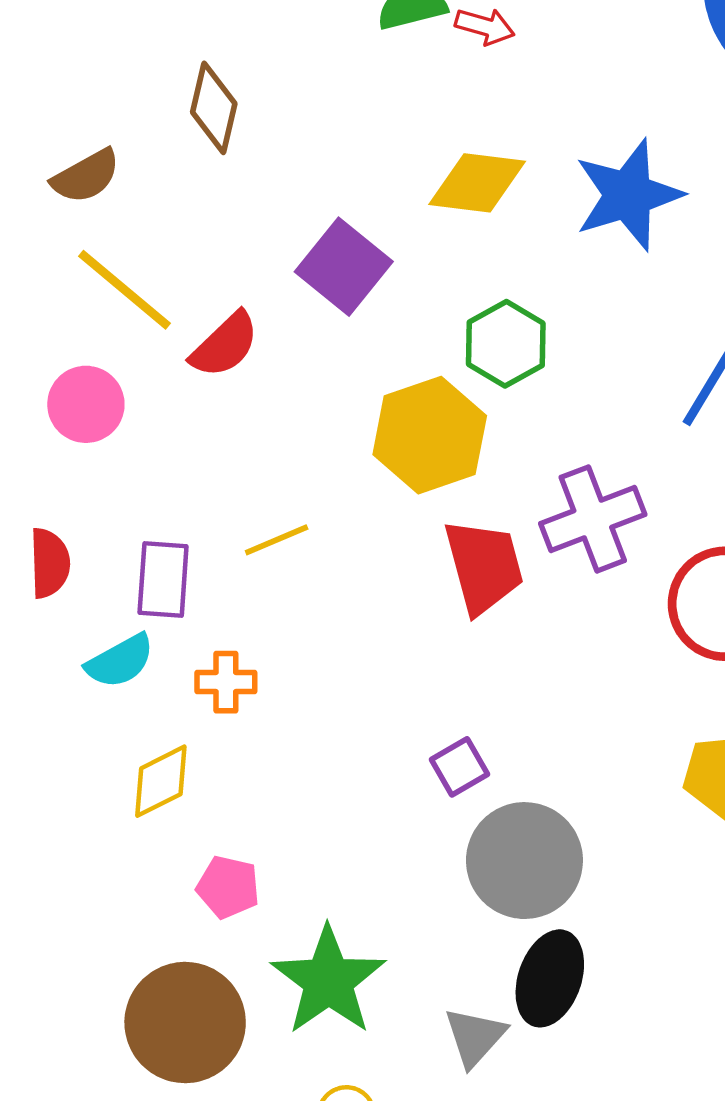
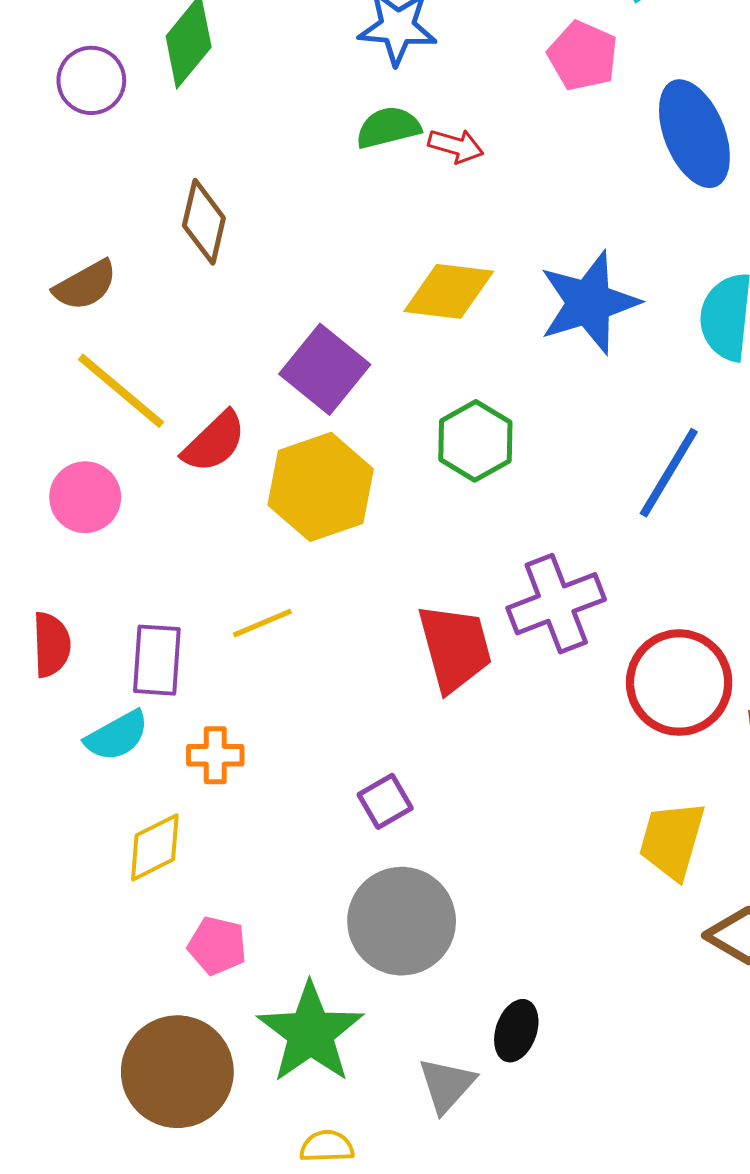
yellow hexagon: (430, 435) -> (321, 487), moved
purple square: (459, 767) -> (385, 801), moved
gray circle: (524, 861) -> (402, 921), moved
black ellipse: (550, 978) -> (516, 1031), size x0.7

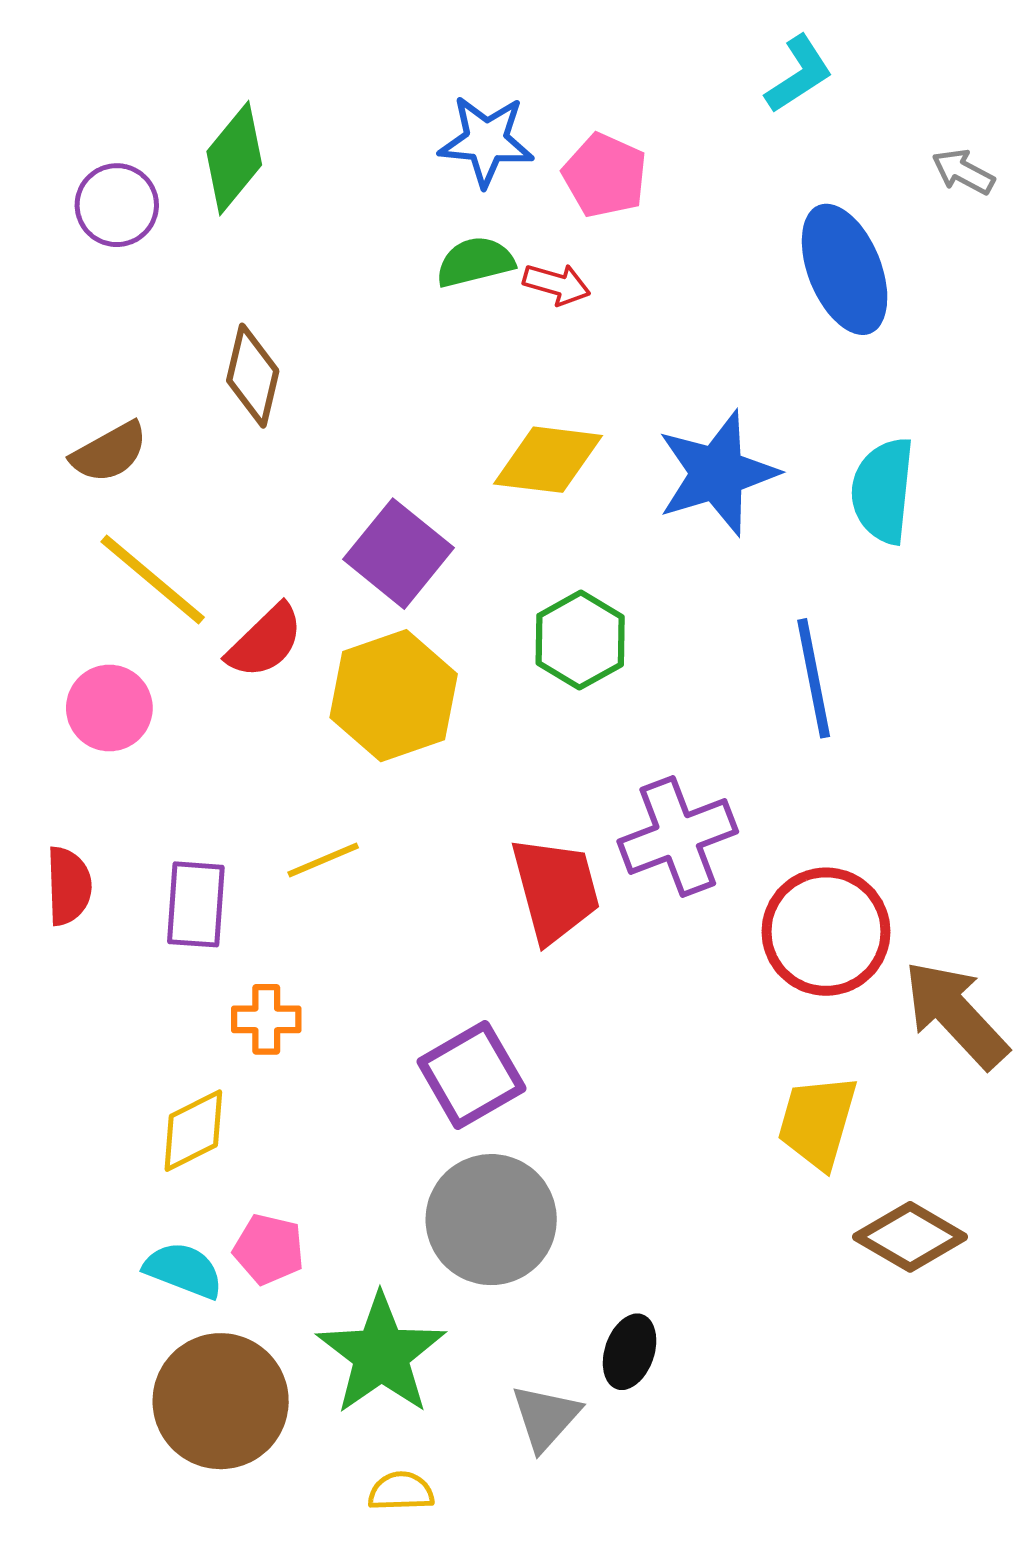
pink pentagon: (583, 56) -> (605, 175), moved
blue line: (669, 473) -> (814, 678), turned -42
cyan semicircle: (117, 736) -> (183, 1270), moved, turned -130
purple square: (385, 801) -> (471, 1075), size x1.6

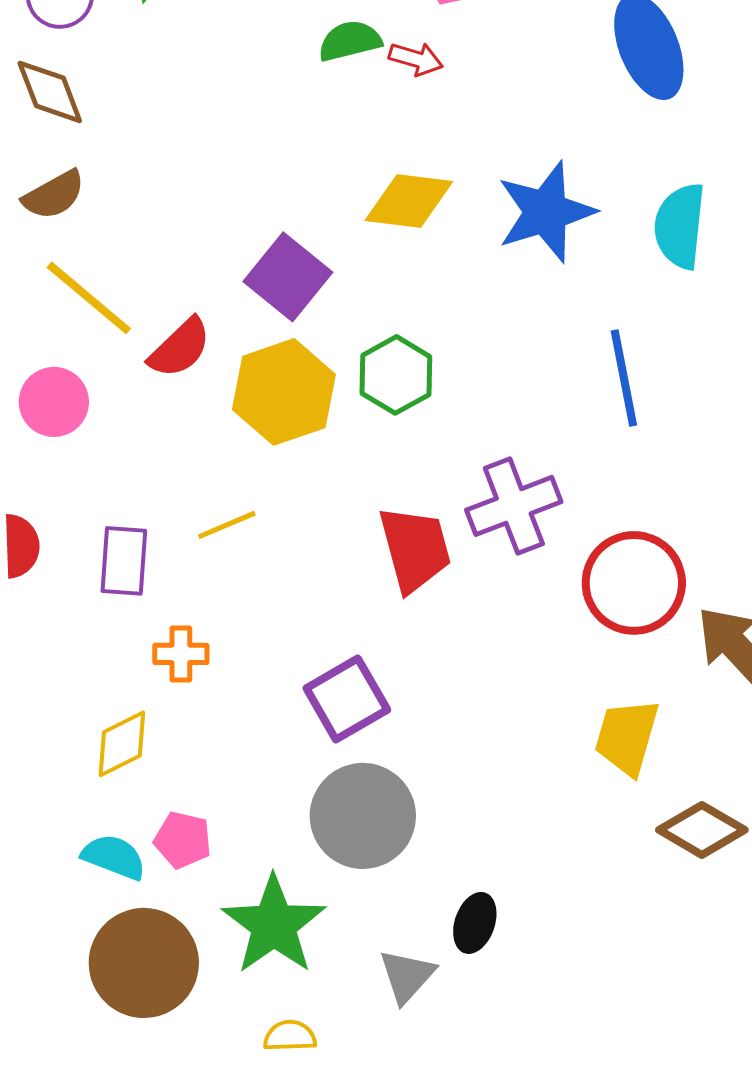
brown diamond: (253, 376) -> (50, 92), moved, turned -34
green hexagon: (580, 640) -> (396, 375), moved

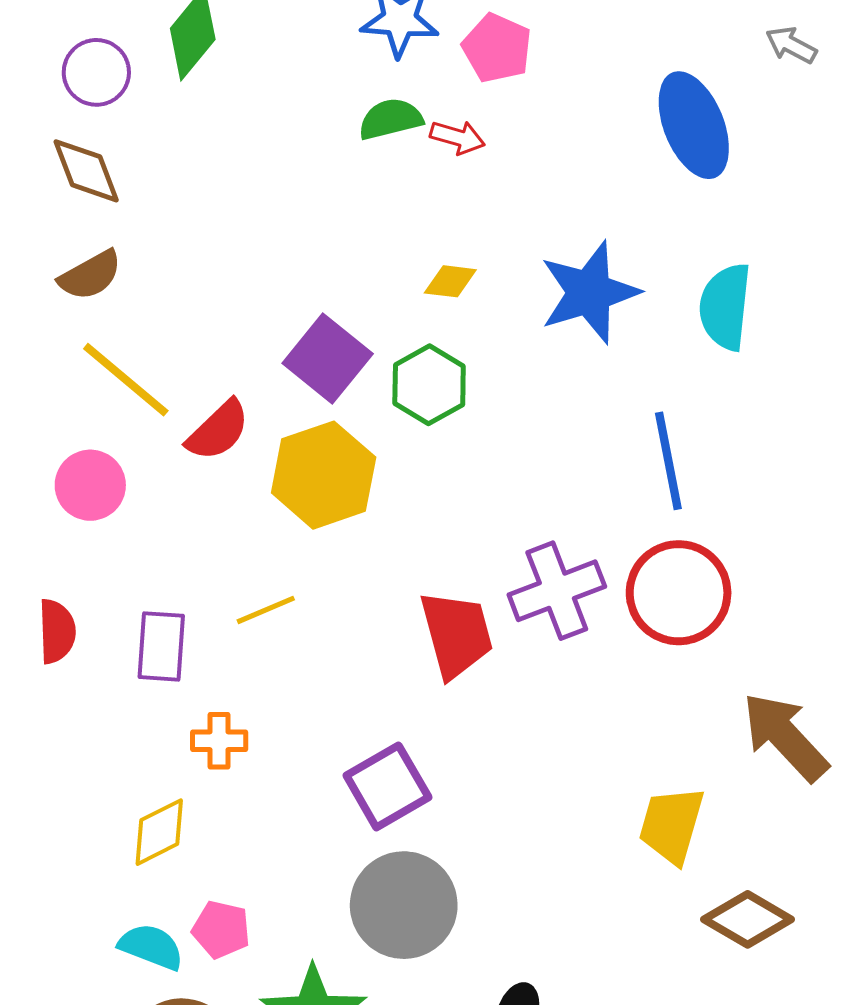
yellow diamond: (409, 201) -> (450, 281), size x0.6
green hexagon: (396, 375) -> (429, 385), moved
red circle: (634, 583) -> (679, 593), moved

